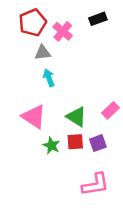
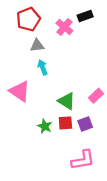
pink cross: (63, 31) -> (64, 27), moved
pink triangle: (34, 117) -> (20, 91), moved

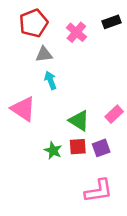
black rectangle: (85, 16) -> (112, 22), moved

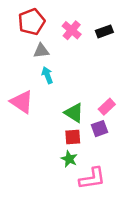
black rectangle: (112, 22) -> (104, 31), moved
purple square: (101, 148) -> (100, 129), moved
green star: (53, 151) -> (69, 159), moved

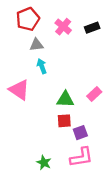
green triangle: (74, 113) -> (65, 99), turned -30
purple square: (100, 129) -> (80, 133), moved
green star: (69, 159) -> (44, 163), moved

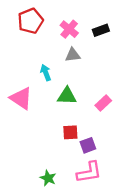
gray triangle: (36, 45) -> (73, 55), moved
green triangle: (65, 99) -> (67, 96), moved

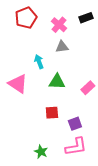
black rectangle: (101, 30) -> (86, 18), moved
red square: (70, 132) -> (52, 113), moved

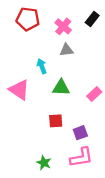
red pentagon: (26, 18) -> (28, 19), turned 30
black rectangle: (86, 18) -> (92, 19), turned -32

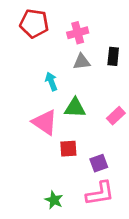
black rectangle: (92, 19) -> (113, 56), moved, turned -32
pink cross: (63, 26) -> (78, 33), turned 35
pink triangle: (19, 90) -> (45, 122), moved

